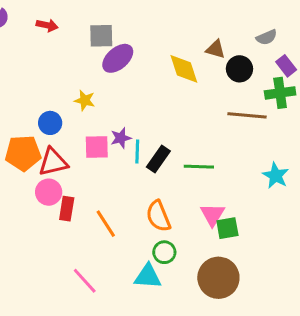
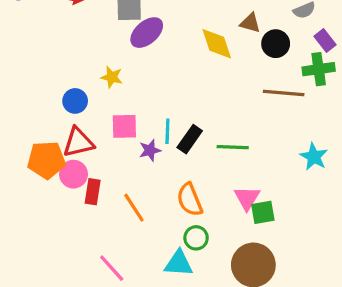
purple star: (121, 138) -> (150, 150), moved
orange pentagon: (23, 153) -> (46, 160), moved

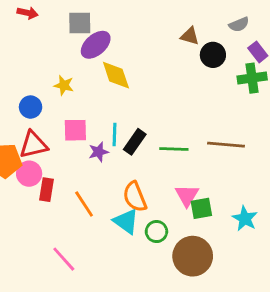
yellow diamond: (217, 44) -> (116, 75), moved
brown line: (284, 93) -> (226, 145), moved
cyan star: (314, 157) -> (245, 218), moved
green circle: (196, 238) -> (156, 232), moved
cyan triangle: (179, 263) -> (126, 221), moved, turned 32

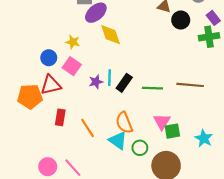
pink square: (75, 130) -> (72, 66), moved, turned 36
purple star: (99, 152) -> (96, 82), moved
pink circle: (29, 174) -> (48, 167), moved

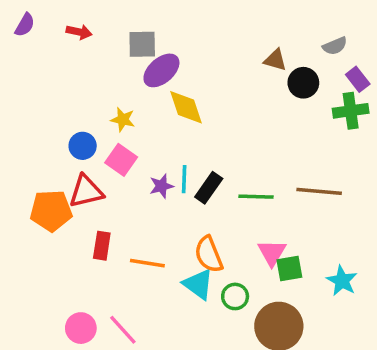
orange line: (87, 128) -> (147, 263), turned -48

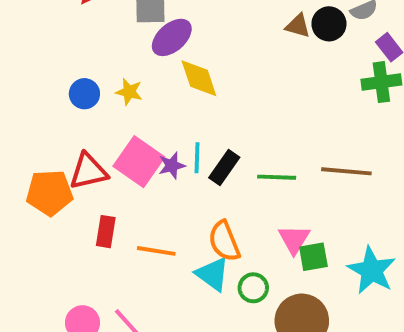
black circle: (303, 83) -> (329, 24), moved
blue circle: (83, 146) -> (84, 94), moved
pink square: (121, 160) -> (139, 162), moved, size x1.4
cyan star: (342, 281) -> (372, 270), size x1.4

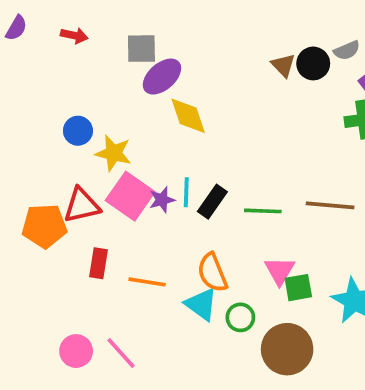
brown triangle: (298, 26) -> (283, 65), turned 30
yellow star: (129, 92) -> (113, 153), moved, size x1.4

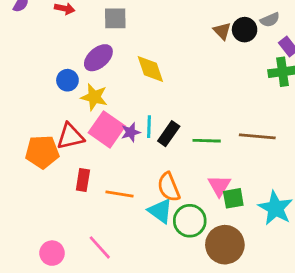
purple ellipse: (162, 77) -> (98, 58), moved
green circle: (240, 317) -> (190, 221), size x1.5
pink circle: (76, 351) -> (52, 253), moved

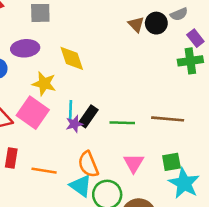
purple ellipse: (98, 58) -> (25, 48), turned 36
yellow star: (94, 97) -> (44, 84), moved
purple star: (131, 132) -> (74, 124), moved
green square: (233, 198) -> (171, 162), moved

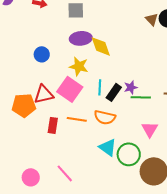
purple ellipse: (25, 48) -> (81, 38), moved
purple star: (74, 124) -> (131, 87), moved
orange semicircle: (88, 164) -> (105, 117), moved, turned -55
orange line: (44, 171) -> (77, 119), moved

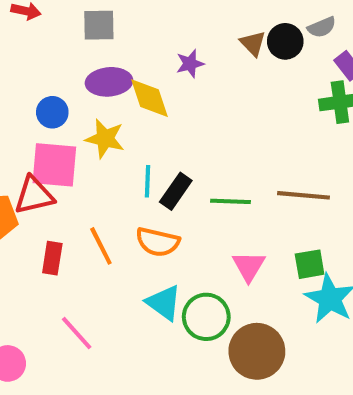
blue circle: (42, 54) -> (52, 112), moved
purple star: (131, 87) -> (190, 64), moved
pink square: (70, 89) -> (54, 165), moved, turned -30
orange line: (77, 119) -> (101, 246), turned 54
pink line: (65, 173) -> (77, 333), moved

